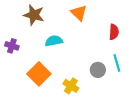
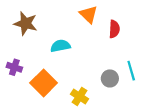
brown star: (34, 15) -> (26, 23), moved
red semicircle: (114, 32) -> (114, 29), moved
purple cross: (12, 46) -> (14, 67), moved

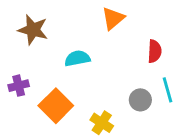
orange triangle: (88, 14) -> (113, 18), turned 36
red semicircle: (114, 29) -> (155, 51), moved
purple cross: (14, 67) -> (19, 86), turned -32

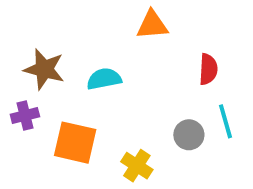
orange triangle: (113, 18) -> (152, 25), turned 35
brown star: (33, 30) -> (44, 69), moved
orange square: (56, 106) -> (75, 143), turned -32

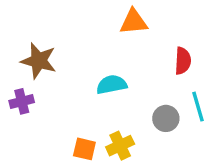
cyan semicircle: (104, 79) -> (112, 85), moved
orange square: (75, 143) -> (84, 149), moved, size x0.6
yellow cross: (137, 166) -> (120, 146), turned 32

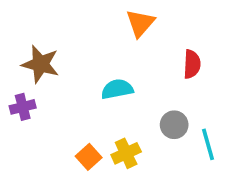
orange triangle: (134, 22) -> (140, 23), turned -44
cyan line: (198, 107) -> (208, 144), moved
orange square: (84, 149) -> (89, 157), turned 35

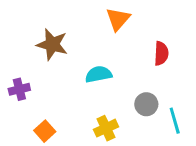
brown star: (40, 64) -> (52, 44), moved
orange square: (89, 157) -> (45, 131), moved

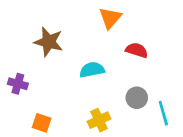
red semicircle: (161, 53) -> (137, 50), moved, turned -75
purple cross: (19, 89) -> (18, 84), turned 30
orange square: (45, 131) -> (42, 123), turned -30

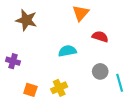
brown star: (49, 42) -> (26, 20), moved
yellow cross: (99, 120) -> (59, 88), moved

